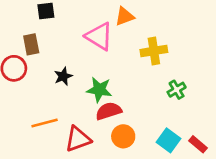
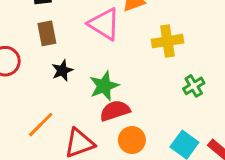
brown rectangle: (31, 44) -> (47, 33), moved
green star: (99, 90) -> (104, 86), turned -30
orange line: (45, 123) -> (41, 125), turned -30

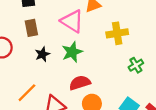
green star: (104, 86) -> (72, 52), moved

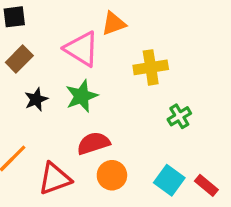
brown rectangle: (31, 28) -> (19, 59), turned 56

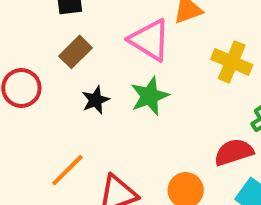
yellow cross: (151, 67) -> (232, 62), turned 32
red semicircle: (93, 143) -> (234, 152), moved

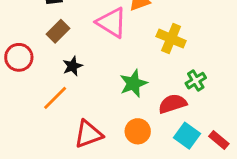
green star: (150, 96) -> (133, 83), moved
orange line: (67, 170) -> (55, 98), moved

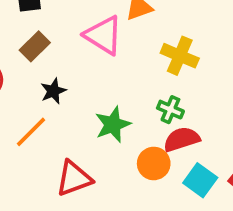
green cross: (196, 81) -> (170, 110), moved, turned -36
green star: (133, 83) -> (113, 124), moved
orange circle: (138, 131) -> (154, 163), moved

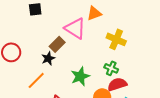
brown rectangle: (35, 46) -> (57, 44), moved

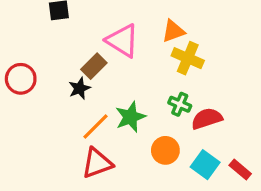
orange triangle: (94, 13) -> (173, 31), moved
orange line: (36, 80) -> (95, 127), moved
red semicircle: (117, 84) -> (207, 119), moved

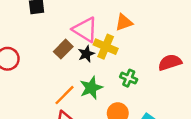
yellow cross: (188, 58) -> (106, 47), moved
black star: (80, 88) -> (86, 54), moved
red semicircle: (207, 119) -> (170, 62), moved

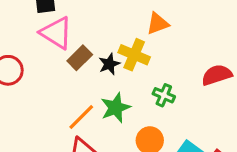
pink triangle: (85, 30) -> (56, 33), moved

